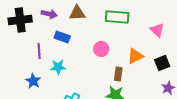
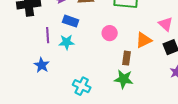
pink triangle: (157, 30) -> (166, 24), moved
cyan star: (58, 67) -> (67, 42), moved

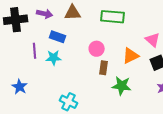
brown rectangle: (127, 58) -> (104, 68), moved
blue star: (42, 65) -> (20, 87), moved
green star: (124, 79) -> (122, 86), moved

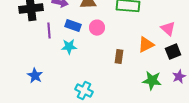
pink circle: (97, 49) -> (97, 28), moved
purple line: (35, 51) -> (49, 31), moved
green star: (122, 86) -> (152, 81), moved

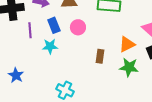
blue rectangle: (73, 26) -> (54, 25), turned 49
green star: (152, 81) -> (129, 67), moved

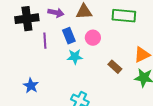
cyan star: (50, 46) -> (75, 57), moved
brown rectangle: (100, 56) -> (115, 67), turned -56

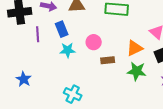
pink circle: (93, 38) -> (94, 42), moved
brown rectangle: (115, 67) -> (108, 60), turned -48

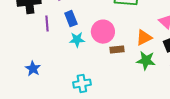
pink circle: (94, 42) -> (103, 32), size x1.5
cyan cross: (73, 94) -> (82, 84), turned -36

